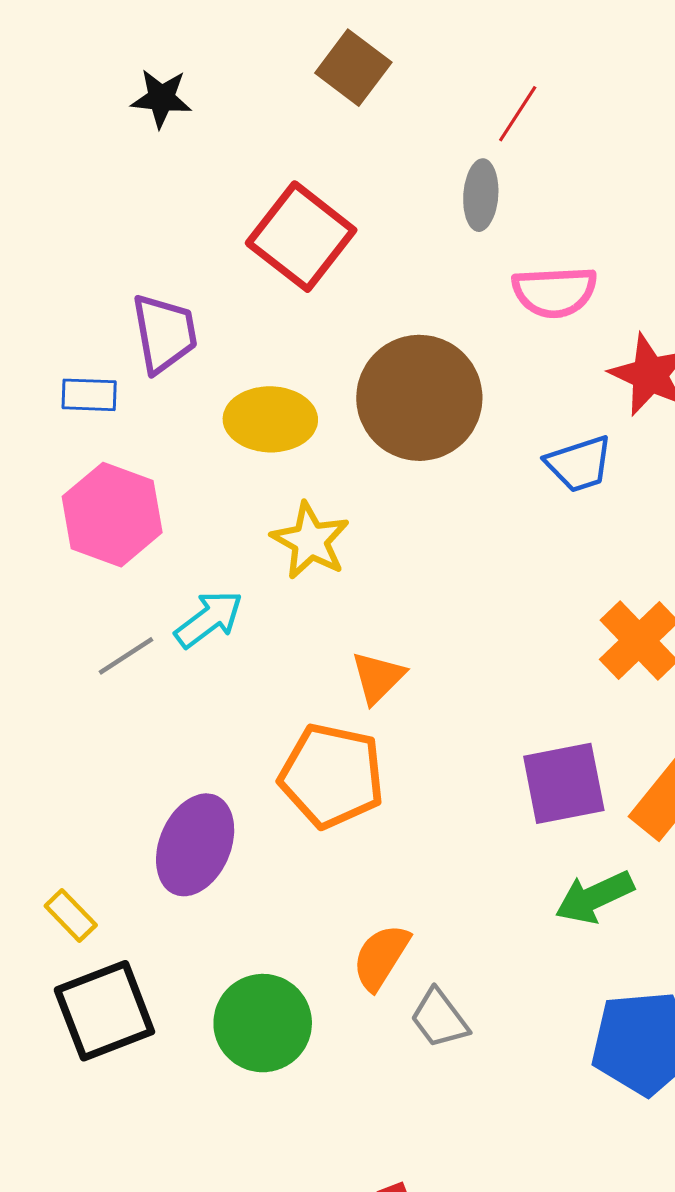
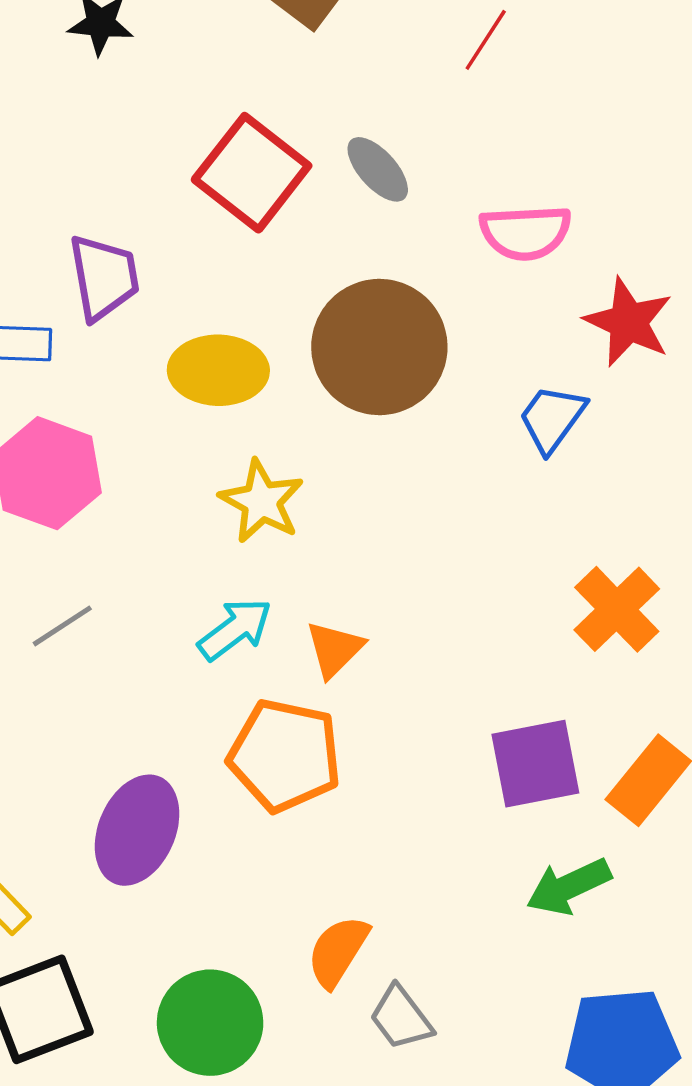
gray ellipse: (481, 195) -> (378, 169), moved, turned -46
blue trapezoid: (579, 464) -> (552, 418), turned 144
cyan arrow: (209, 619) -> (235, 629), moved

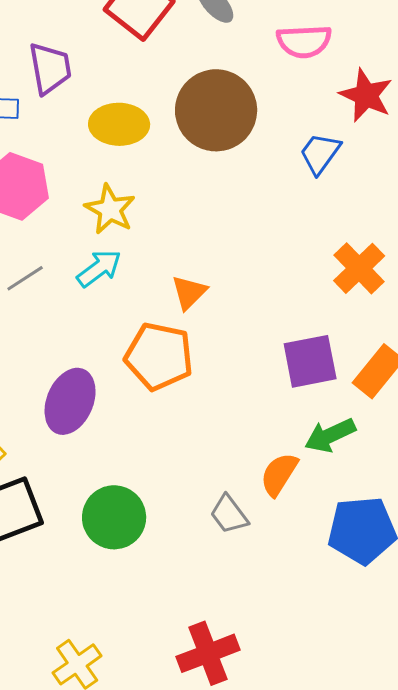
yellow star: (262, 501) -> (110, 209), moved
cyan arrow: (235, 629) -> (99, 268), moved
orange semicircle: (338, 951) -> (279, 474), moved

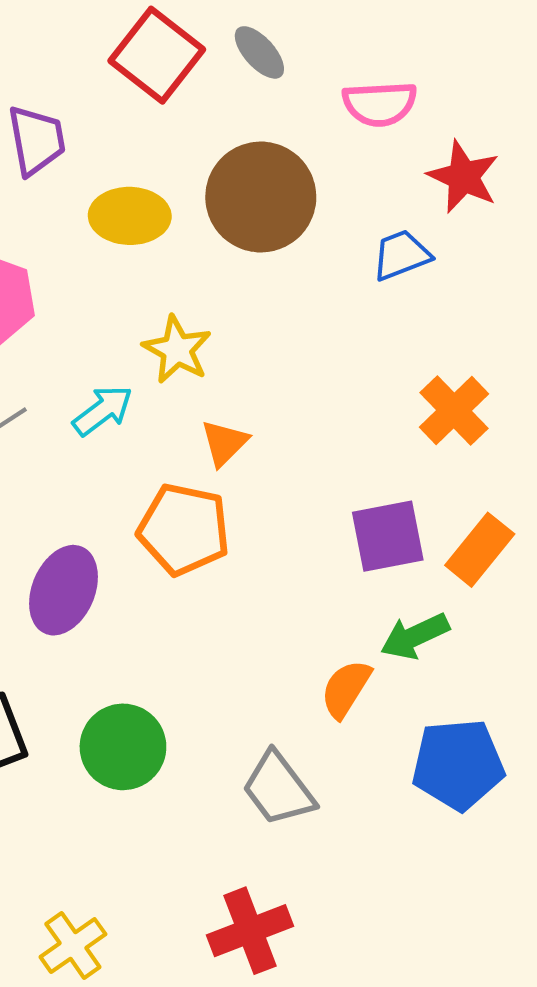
blue trapezoid: (320, 153) -> (401, 255), turned 33
yellow star: (110, 209) -> (177, 350), moved
gray trapezoid: (229, 514) -> (278, 789), moved, size x1.4

